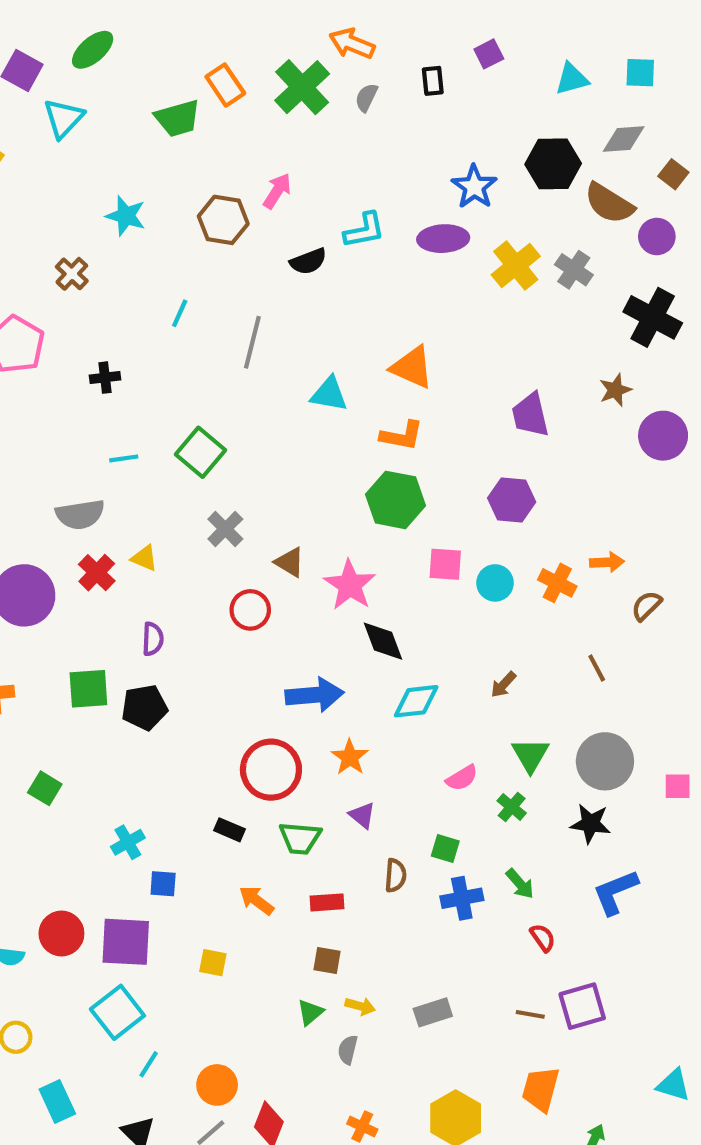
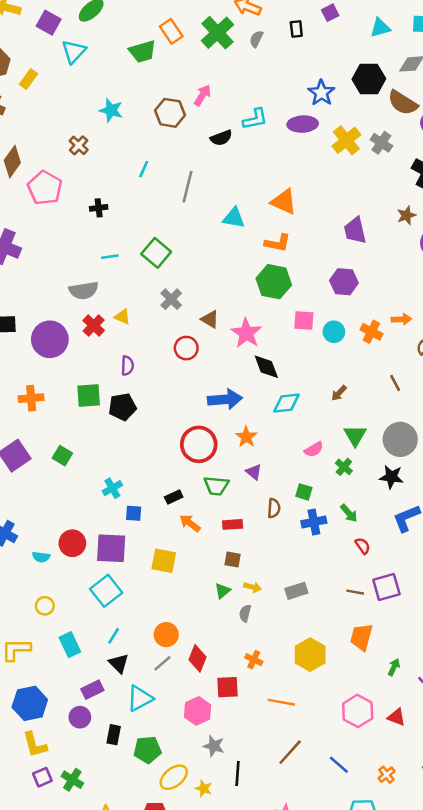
black rectangle: (229, 830) -> (174, 497), moved, turned -48
yellow square: (213, 963) -> (164, 561), size x1.5
cyan line: (149, 1064) -> (114, 636), moved

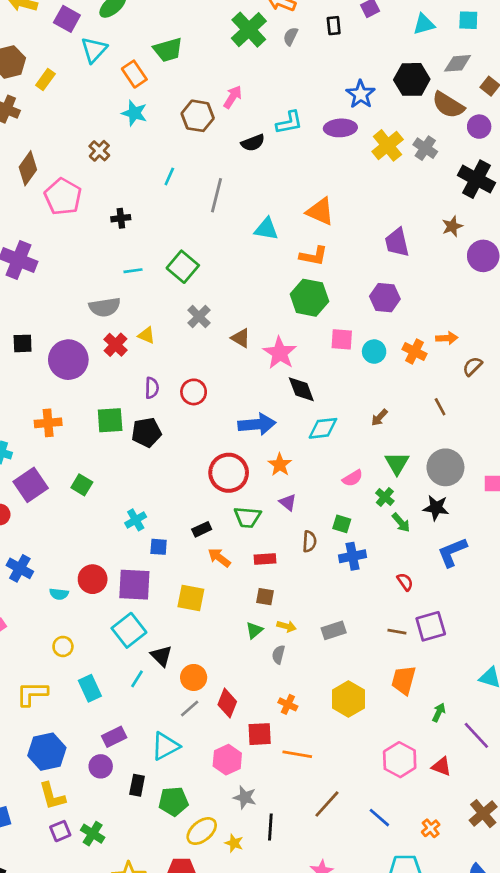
orange rectangle: (171, 31) -> (134, 74), moved
red circle: (186, 348) -> (194, 392), moved
green arrow: (349, 513) -> (401, 523), moved
black triangle: (119, 663) -> (161, 656), moved
orange line: (281, 702) -> (297, 754), moved

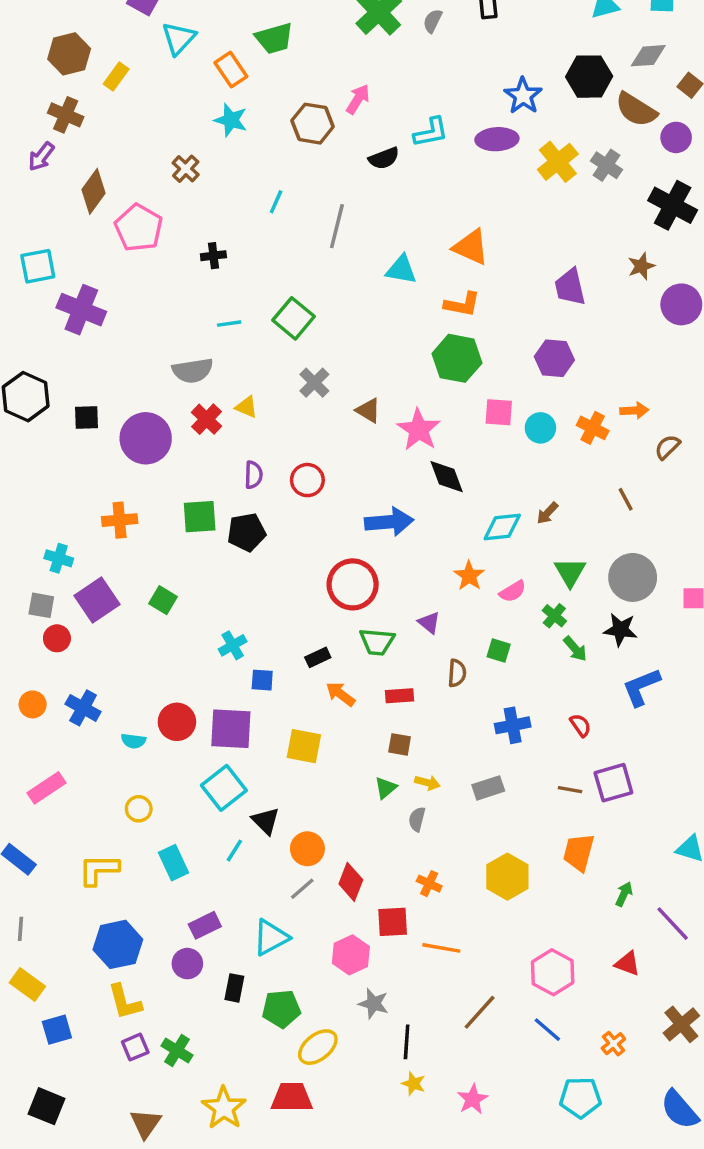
cyan diamond: (323, 428) -> (502, 527), moved
orange star: (280, 465) -> (469, 576), moved
blue cross: (353, 556) -> (513, 725), moved
pink hexagon: (400, 760) -> (553, 972), moved
yellow star: (234, 843) -> (413, 1084), moved

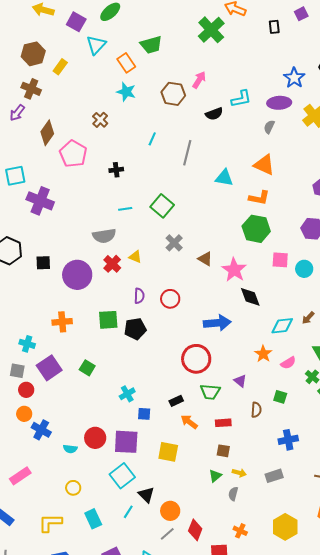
gray semicircle: (433, 21) -> (269, 127), moved
orange circle: (33, 704) -> (24, 414), moved

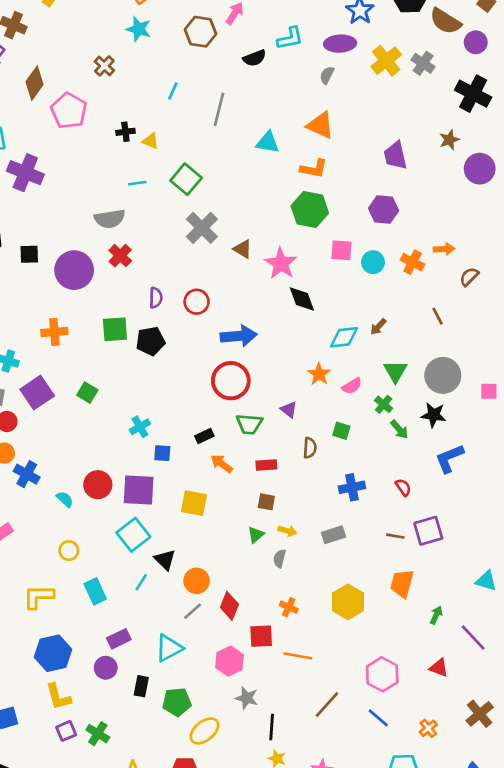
gray cross: (174, 243) -> (202, 228), size x1.4
yellow triangle: (135, 257) -> (150, 141), moved
blue arrow: (217, 323) -> (239, 336), moved
cyan semicircle: (70, 449) -> (65, 499), turned -144

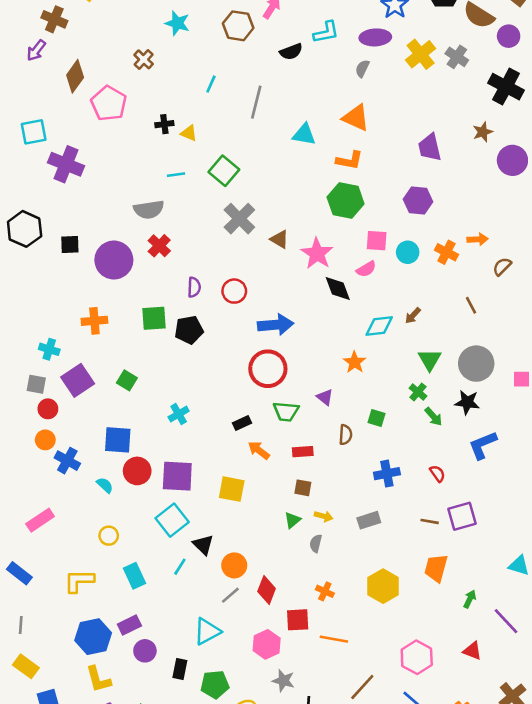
pink semicircle: (352, 386) -> (366, 269), moved
blue square: (162, 453) -> (118, 440), moved, size x1.6
purple rectangle: (119, 639) -> (129, 625), moved

